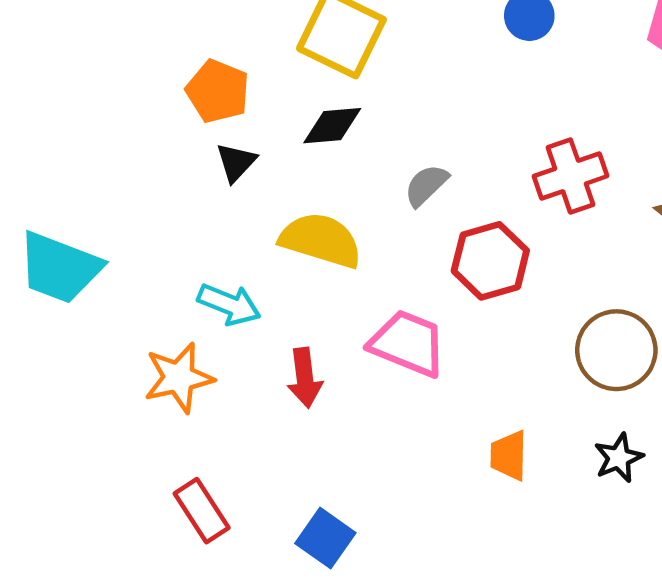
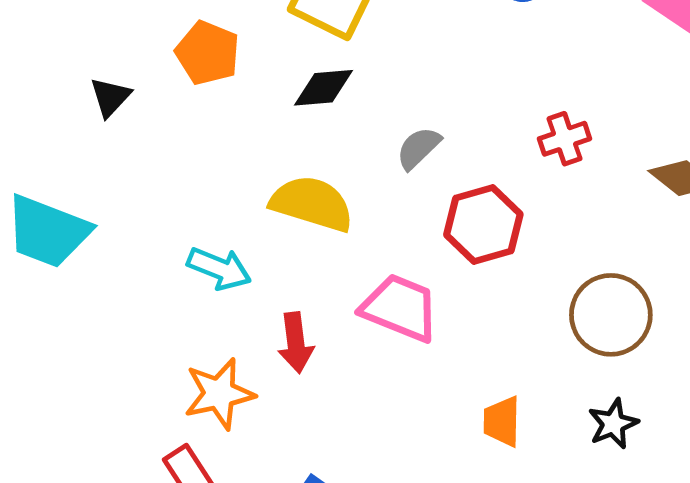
black triangle: (236, 162) -> (110, 97), moved
red cross: (571, 176) -> (564, 139), size x0.7
orange star: (179, 378) -> (219, 394), moved

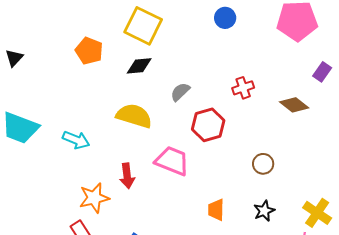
black triangle: (110, 97) -> (14, 58), moved
cyan arrow: (219, 269) -> (76, 140), moved
brown circle: (611, 315) -> (263, 164), size x0.6

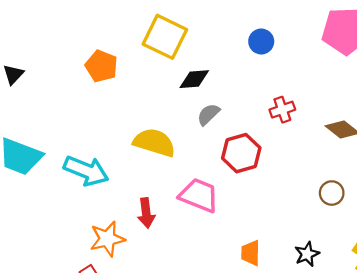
blue circle: (225, 18) -> (261, 41), moved
black diamond: (139, 66) -> (194, 79), moved
cyan arrow: (76, 140) -> (86, 171), size x1.4
brown circle: (263, 164) -> (332, 193), moved

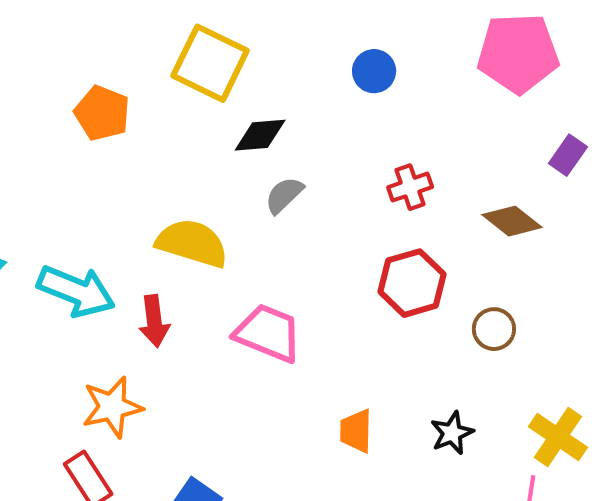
red hexagon: (241, 153) -> (412, 283), moved
red arrow: (146, 213) -> (154, 321), moved

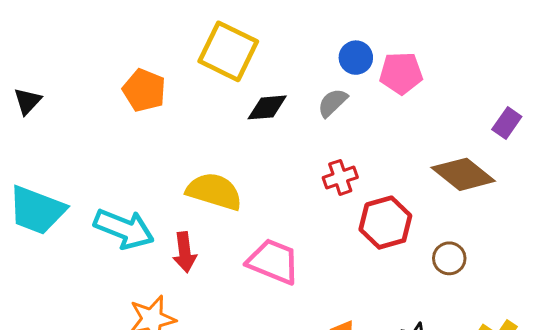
pink pentagon: (518, 53) -> (401, 73), moved, size x0.7
red cross: (410, 187) -> (340, 177), moved
gray semicircle: (284, 195) -> (332, 103), moved
brown diamond: (512, 221) -> (463, 174), size x1.4

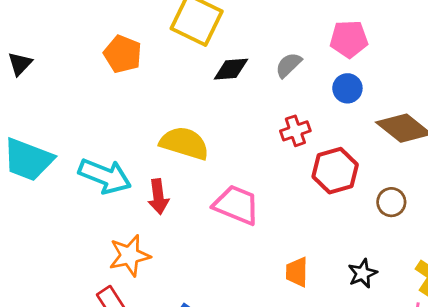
blue circle: (356, 58) -> (347, 88), moved

